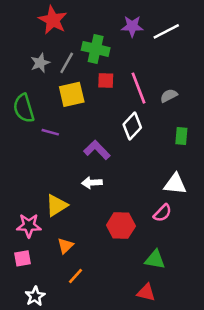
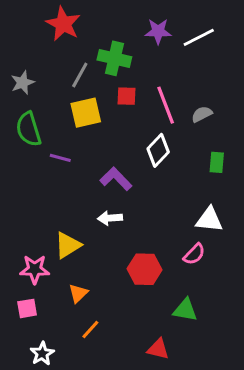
gray star: (40, 63) -> (23, 83), moved
red triangle: (146, 292) -> (158, 349), moved

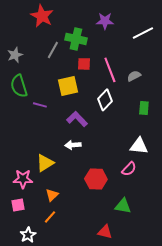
white line: (199, 37) -> (143, 33), moved
yellow square: (86, 113) -> (68, 86), moved
orange line: (90, 329) -> (50, 217), moved

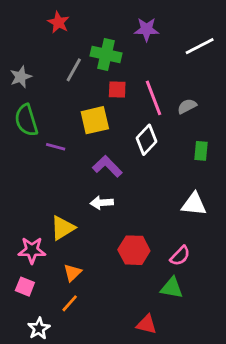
red star: (42, 16) -> (58, 22), size x0.7
pink semicircle: (129, 169) -> (180, 256), moved
pink square: (18, 205) -> (25, 287), turned 32

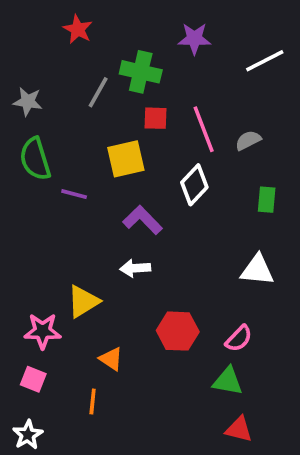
gray star: (21, 77) -> (28, 101), turned 30
orange triangle: (72, 273) -> (111, 359), moved, turned -42
orange line: (70, 303) -> (93, 401), turned -36
red triangle: (147, 324) -> (239, 429), moved
white star: (39, 328) -> (28, 435), moved

